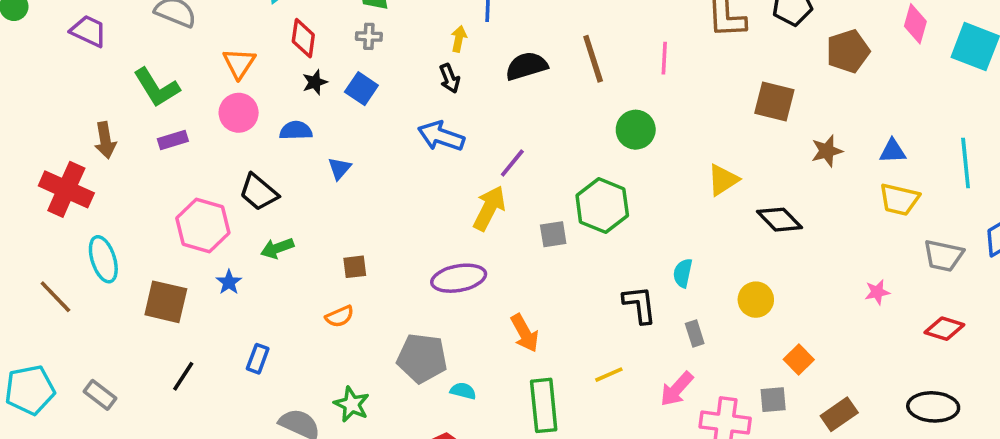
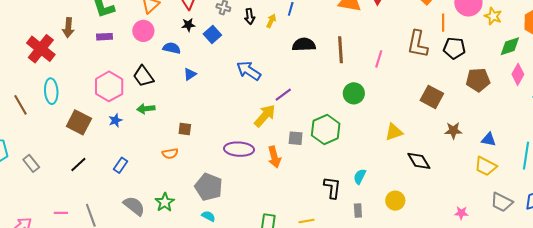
black arrow: (450, 78) -> (250, 16), moved
orange arrow: (525, 333) -> (274, 157), moved
cyan semicircle: (463, 391) -> (208, 216), moved

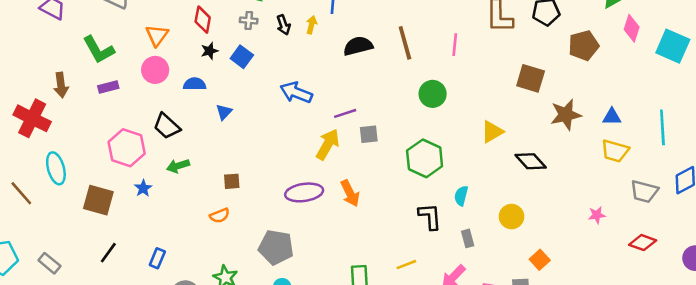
purple line: (283, 95) -> (345, 113), turned 30
green hexagon: (326, 129) -> (425, 158), moved
brown star: (453, 131) -> (566, 115), size x1.4
gray square: (296, 138) -> (369, 134), moved
blue rectangle: (121, 165) -> (157, 258), moved

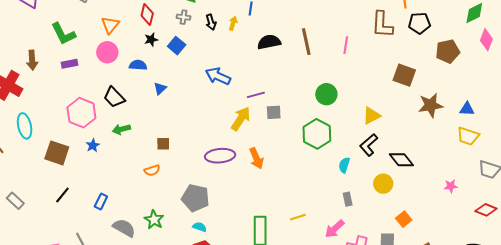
green circle: (433, 94) -> (326, 94), moved
black diamond: (531, 161) -> (401, 160), moved
black L-shape: (430, 216) -> (369, 145), moved, turned -130

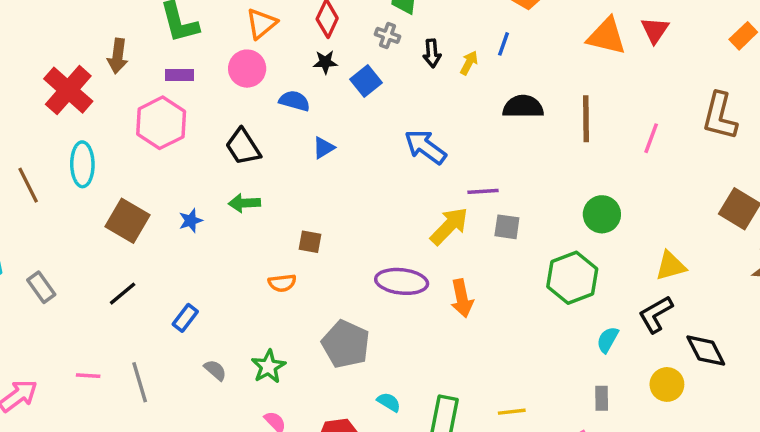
pink hexagon: (81, 113) -> (161, 123), moved
cyan semicircle: (200, 227) -> (389, 402), moved
gray semicircle: (124, 228) -> (215, 370), size x0.6

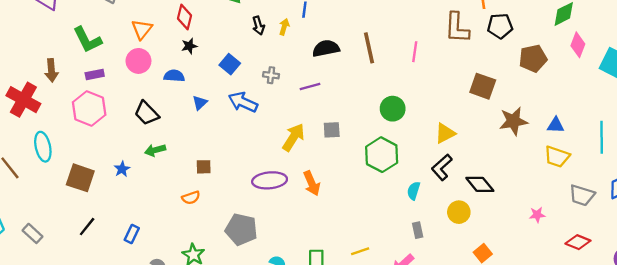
gray cross: (388, 35) -> (271, 75), moved
blue square: (366, 81) -> (230, 64), moved
blue arrow: (425, 147) -> (243, 102), moved
purple line: (483, 191) -> (310, 86), moved

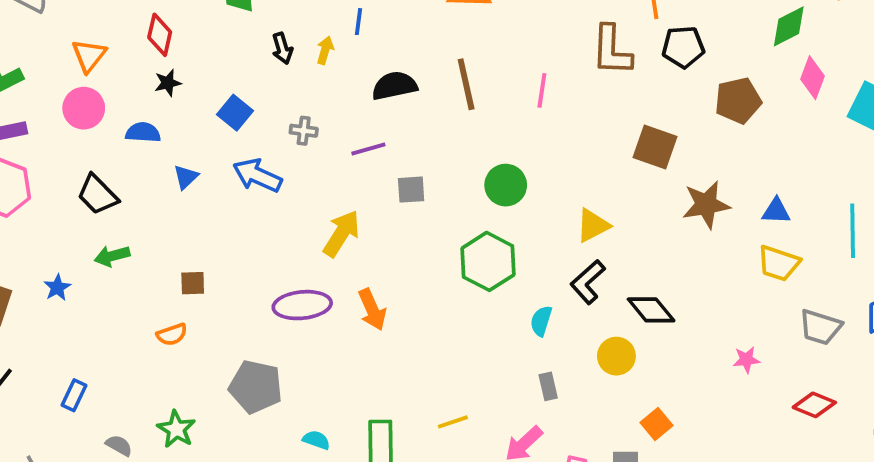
gray square: (332, 130) -> (411, 190), moved

